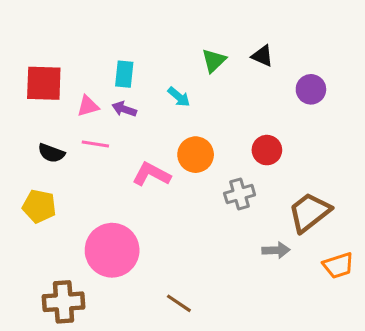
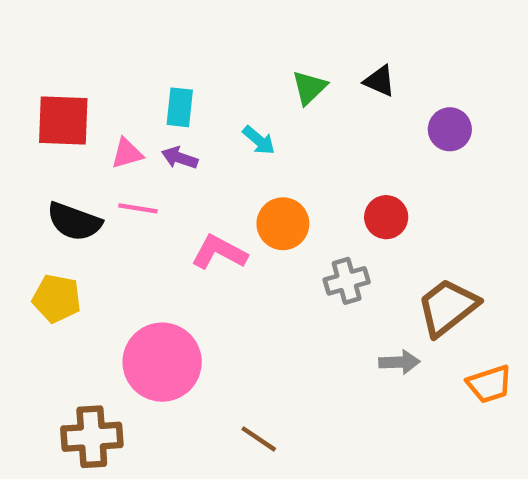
black semicircle: (51, 153) -> (74, 222), size x1.4

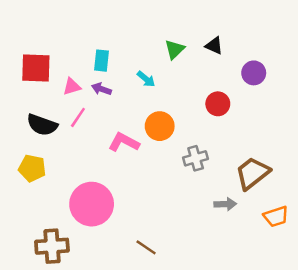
pink line: (138, 208) -> (78, 117), turned -65
red circle: (386, 217) -> (218, 104), moved

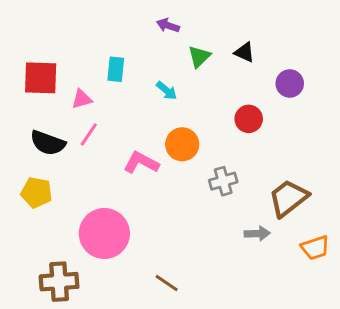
purple arrow: (101, 89) -> (168, 25), moved

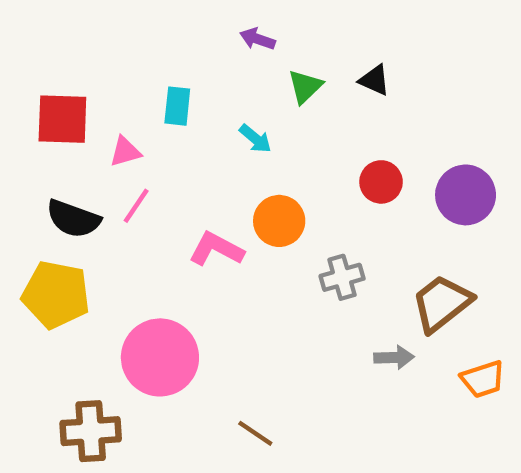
purple circle: (290, 83) -> (466, 195), moved, size x1.4
yellow pentagon: (36, 192) -> (56, 295), size x1.4

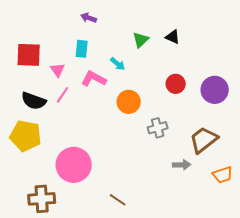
purple arrow: (257, 39) -> (89, 18), moved
pink triangle: (125, 152) -> (58, 70), turned -49
pink L-shape: (216, 249) -> (94, 79), moved

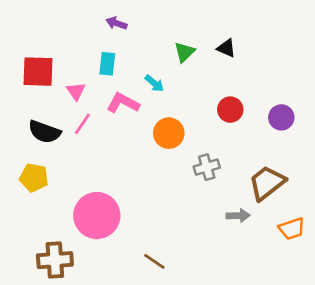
purple circle: (215, 90) -> (281, 117), size x0.7
yellow pentagon: (26, 136) -> (34, 178), size x0.7

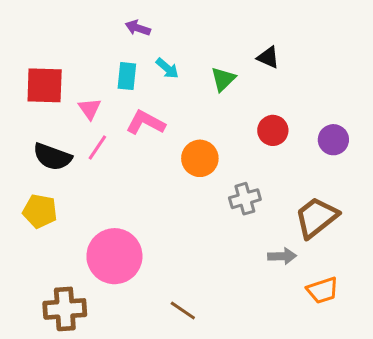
green triangle: (184, 52) -> (223, 79), moved
cyan arrow: (154, 83) -> (167, 68), moved
orange trapezoid: (292, 229) -> (323, 290), moved

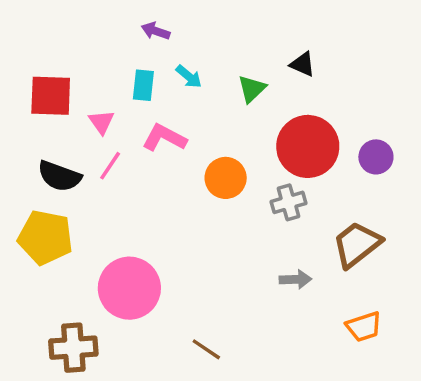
red circle: (273, 130) -> (308, 146), size x1.8
gray cross: (245, 199) -> (289, 202), moved
yellow pentagon: (40, 211) -> (45, 237), size x1.4
gray arrow: (282, 256) -> (296, 279), moved

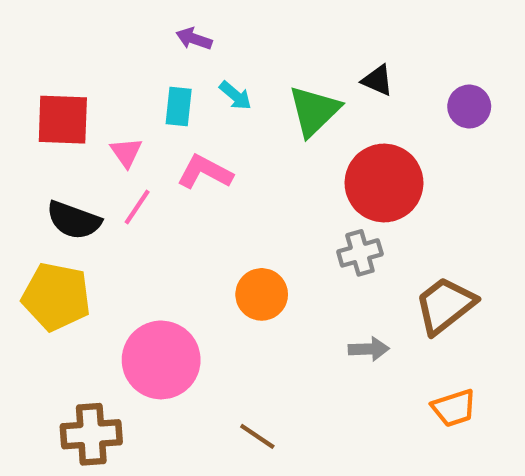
green triangle: (252, 89) -> (314, 111), size x1.5
purple circle: (376, 157) -> (469, 107), moved
orange circle: (226, 178) -> (262, 294), moved

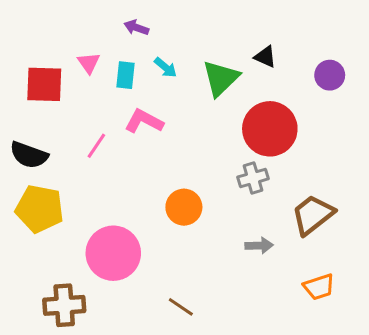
pink triangle: (126, 152) -> (89, 63), moved
black semicircle: (74, 220) -> (29, 155), moved

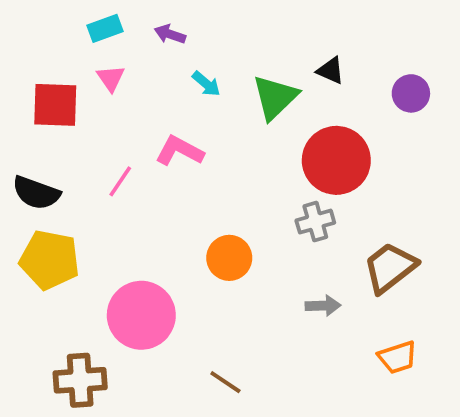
cyan rectangle: (126, 75) -> (105, 28), moved, turned 64

